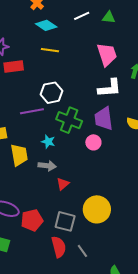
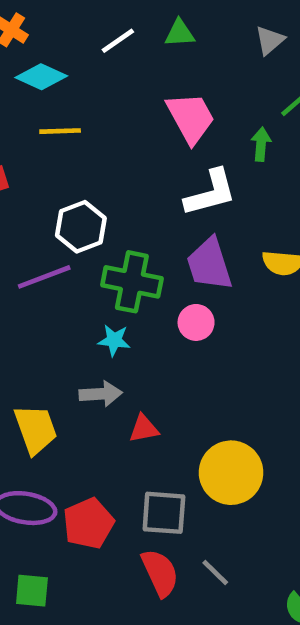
cyan star: (48, 142) -> (114, 340), moved
yellow trapezoid: (19, 155) -> (36, 429), moved
red triangle: (63, 184) -> (144, 429), turned 40

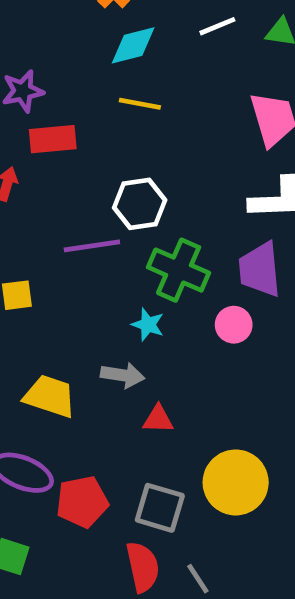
cyan diamond: (41, 77) -> (133, 45), turned -51
yellow trapezoid: (36, 429) -> (50, 396), turned -64

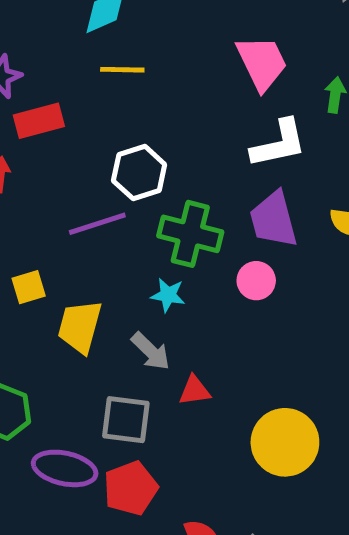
gray arrow: (123, 375) -> (151, 351), turned 45
yellow trapezoid: (50, 396) -> (80, 327), moved, turned -84
gray square: (160, 508) -> (126, 420), moved

